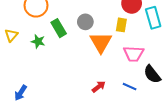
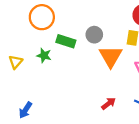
green rectangle: (59, 28) -> (66, 41), turned -42
yellow triangle: (11, 35) -> (16, 62), moved

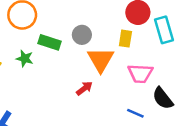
red arrow: (108, 103) -> (84, 88), moved

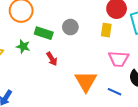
orange triangle: (101, 60) -> (86, 81), moved
red arrow: (84, 88) -> (52, 59), moved, turned 96

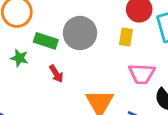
gray circle: (70, 27) -> (80, 33), size x1.6

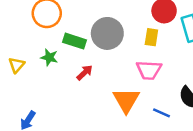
red arrow: (56, 74) -> (85, 73), turned -102
pink trapezoid: (142, 74) -> (149, 70), moved

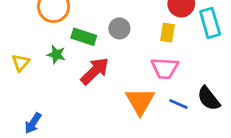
gray circle: (107, 33) -> (119, 28), size x0.6
red arrow: (85, 73) -> (95, 71), size x1.6
blue line: (162, 113) -> (178, 104), moved

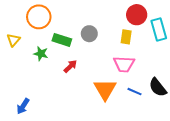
yellow triangle: (21, 63) -> (14, 40), moved
red arrow: (95, 71) -> (70, 66), size x0.6

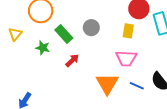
green rectangle: (62, 40) -> (64, 34), turned 30

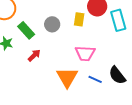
yellow rectangle: (128, 31) -> (79, 19), moved

